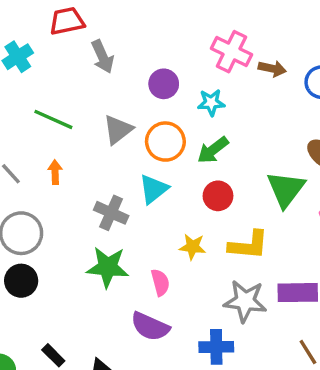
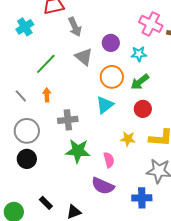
green line: (53, 119) -> (46, 64), turned -70
gray triangle: (118, 130) -> (84, 57), moved, turned -42
gray cross: (111, 213) -> (68, 120), moved, turned -30

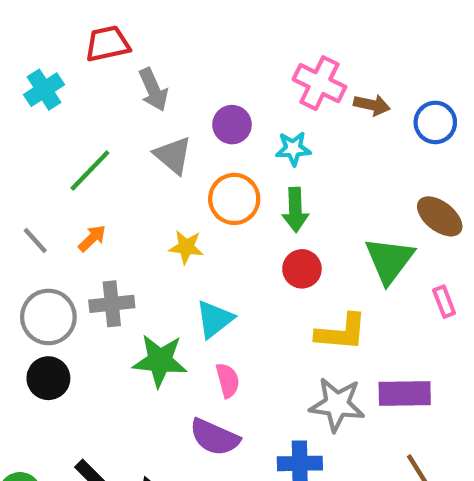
green arrow: (140, 82) -> (295, 210), turned -54
orange arrow: (47, 95) -> (92, 238), turned 48
cyan triangle: (105, 105) -> (215, 319), moved
gray cross: (68, 120) -> (112, 304), moved
yellow star: (128, 139) -> (186, 247), moved

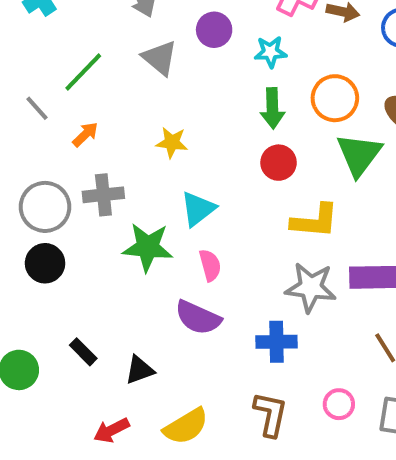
orange circle: (234, 199) -> (335, 98), moved
gray line: (35, 240) -> (37, 108), moved

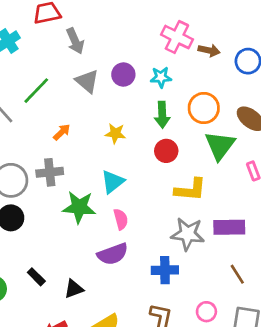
purple circle: (214, 30) -> (123, 75), moved
orange arrow: (85, 134) -> (62, 132), moved
yellow star: (172, 142) -> (115, 133), moved
purple semicircle: (198, 318) -> (113, 254), turned -44

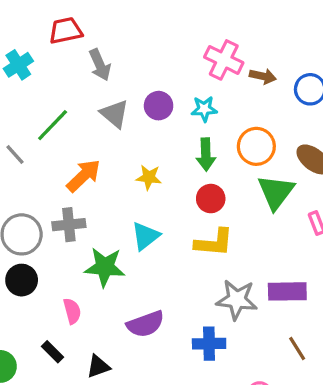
orange arrow: (62, 132) -> (84, 176), size x1.6
yellow L-shape: (190, 190) -> (214, 243), moved
pink semicircle: (121, 219) -> (72, 311), moved

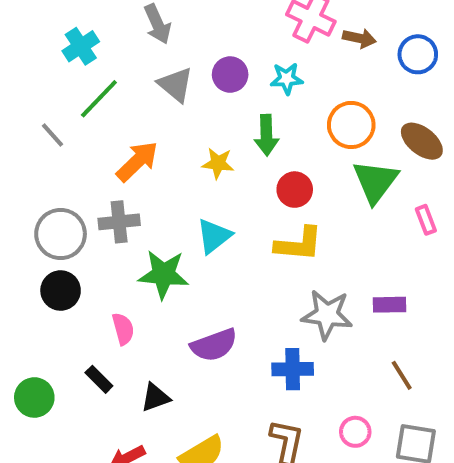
cyan cross: (18, 65) -> (81, 46), moved
green arrow: (206, 155) -> (266, 135), moved
purple rectangle: (287, 291) -> (390, 305), size x0.7

